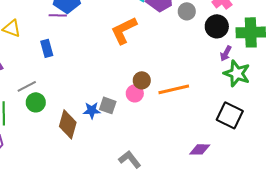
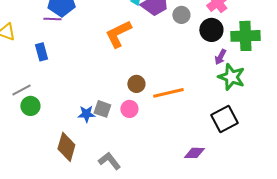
pink circle: (135, 93) -> (129, 109), moved
black square: (230, 115) -> (224, 119), turned 36
brown diamond: (68, 124) -> (66, 147), moved
gray L-shape: (130, 159) -> (109, 161), moved

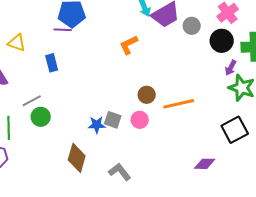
orange L-shape: (118, 34) -> (129, 45), size x0.7

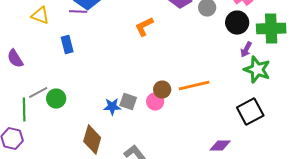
yellow triangle: (17, 43) -> (40, 16), moved
brown circle: (147, 95) -> (162, 90), moved
gray line: (32, 101) -> (38, 93), moved

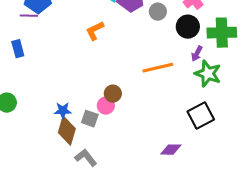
orange line: (194, 86) -> (158, 68), moved
gray square: (128, 102) -> (90, 119), moved
brown diamond: (92, 140) -> (67, 131), moved

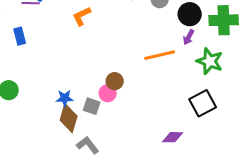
orange L-shape: (95, 31) -> (82, 16), moved
purple arrow: (197, 54) -> (189, 37), moved

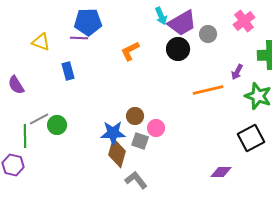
black circle: (190, 14) -> (178, 49), moved
brown circle: (115, 81) -> (135, 116), moved
blue star: (65, 98) -> (113, 133), size x1.4

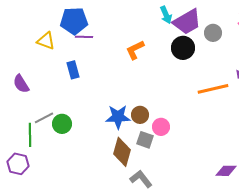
blue pentagon: (88, 22) -> (74, 21), moved
blue star: (113, 133) -> (118, 117), moved

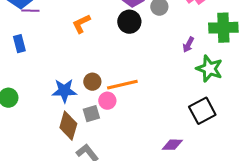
orange line: (213, 89) -> (122, 85), moved
brown circle: (140, 115) -> (92, 82), moved
gray square: (145, 140) -> (91, 114), turned -36

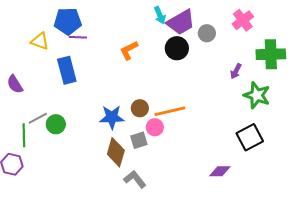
blue rectangle: (19, 44) -> (67, 70), size x1.5

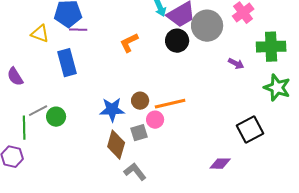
gray circle: (207, 33) -> (207, 26), size x1.8
purple arrow: (236, 71) -> (236, 64), turned -91
green star: (257, 95) -> (277, 88), moved

